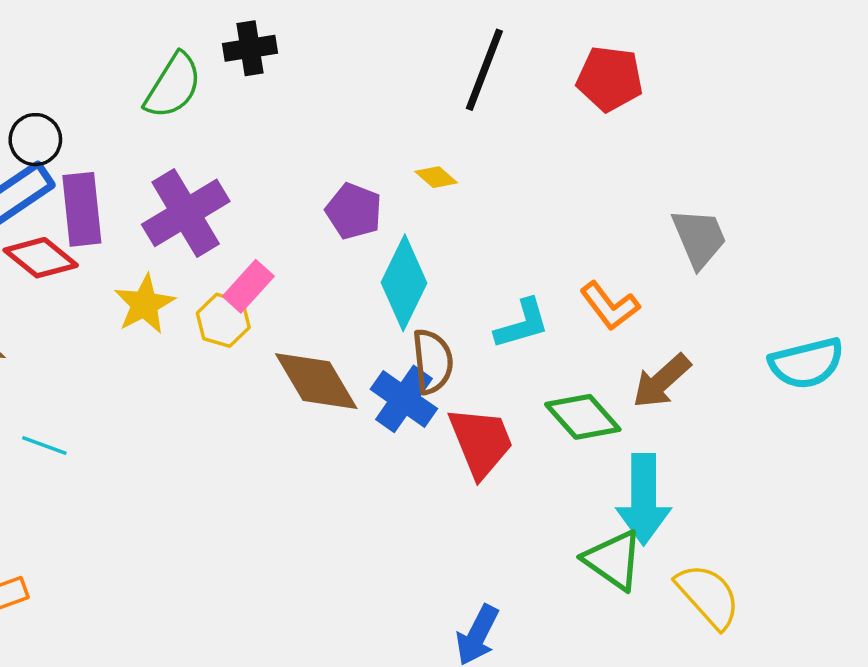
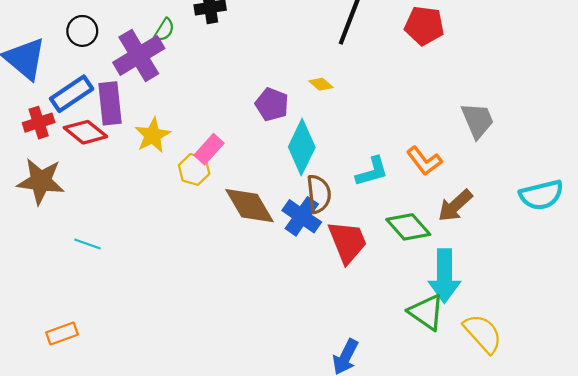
green semicircle: (173, 86) -> (164, 30), size x0.6
black circle: (35, 140) -> (82, 31), moved
purple cross: (186, 213) -> (139, 55), moved
yellow star: (144, 304) -> (153, 135), moved

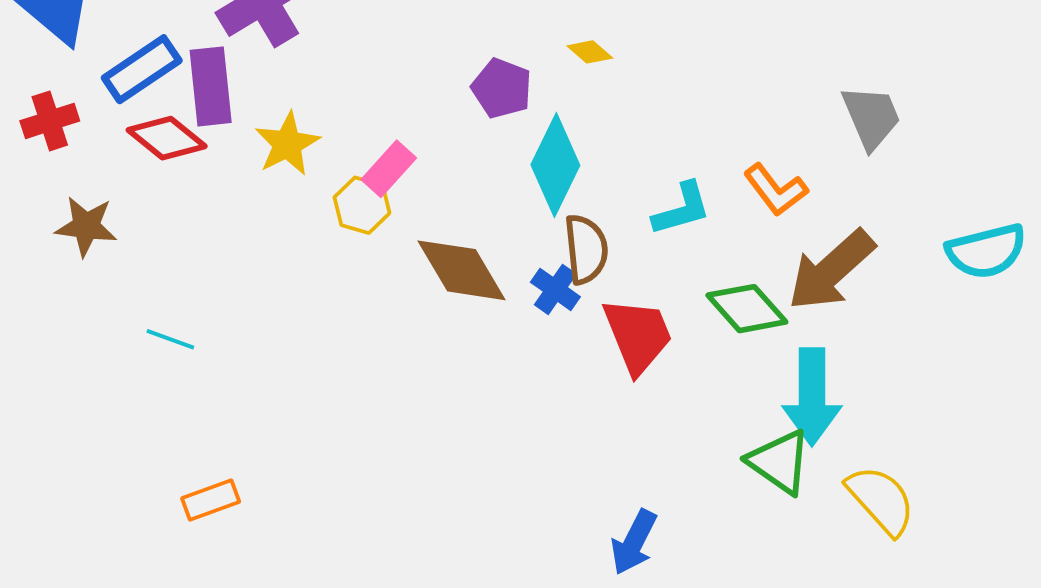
red cross: (39, 123) -> (50, 121), moved
brown star: (41, 181) -> (86, 226), size x0.7
brown arrow: (455, 206) -> (831, 270), size x1.4
blue cross: (302, 216) -> (555, 289), size x0.7
orange rectangle: (62, 333) -> (211, 500), moved

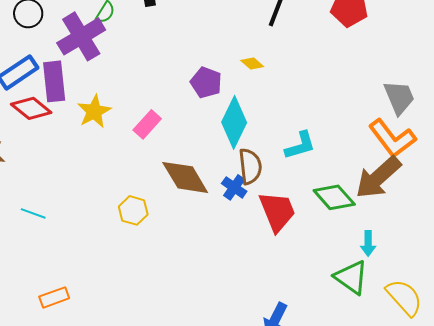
orange L-shape: (776, 190) -> (392, 138), moved, size x1.4
yellow hexagon: (362, 205) -> (133, 210), moved
cyan arrow: (812, 397) -> (368, 243), size x0.5

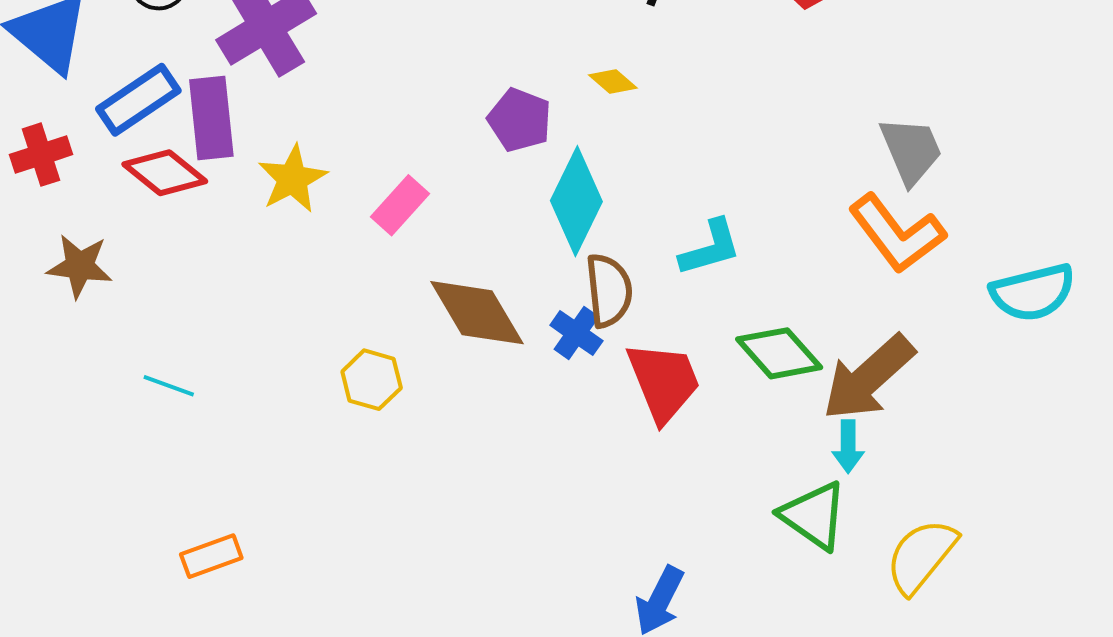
brown arrow: (378, 177) -> (868, 378), moved
yellow semicircle: (404, 297) -> (921, 556), turned -99

